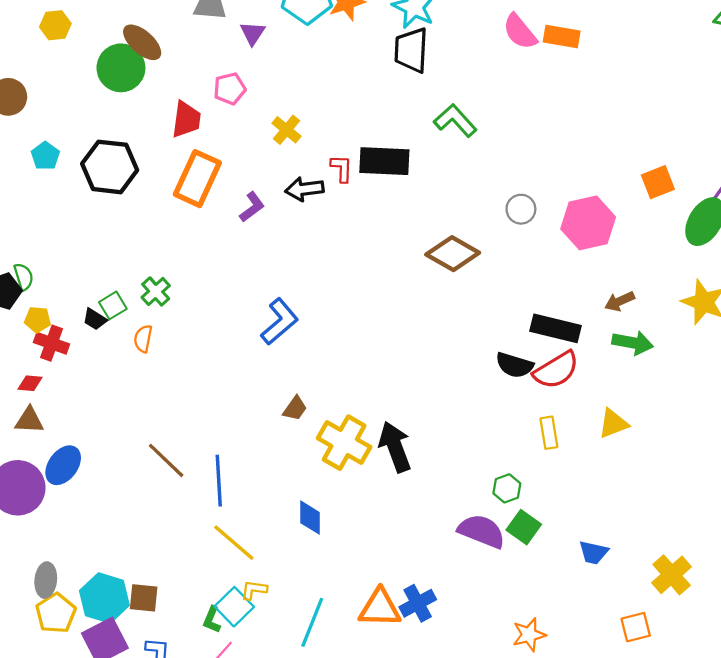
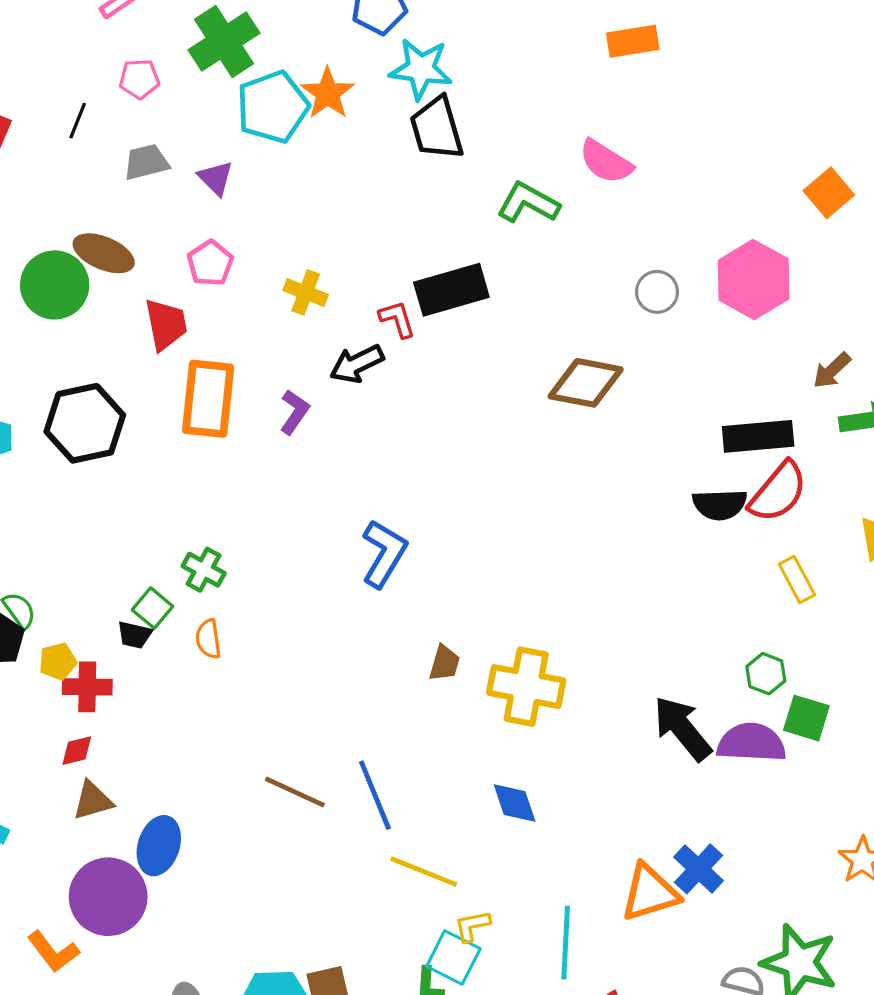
pink semicircle: (520, 32) -> (606, 162), moved
brown ellipse: (142, 42) -> (104, 253), moved
black arrow: (395, 447) -> (682, 728), moved

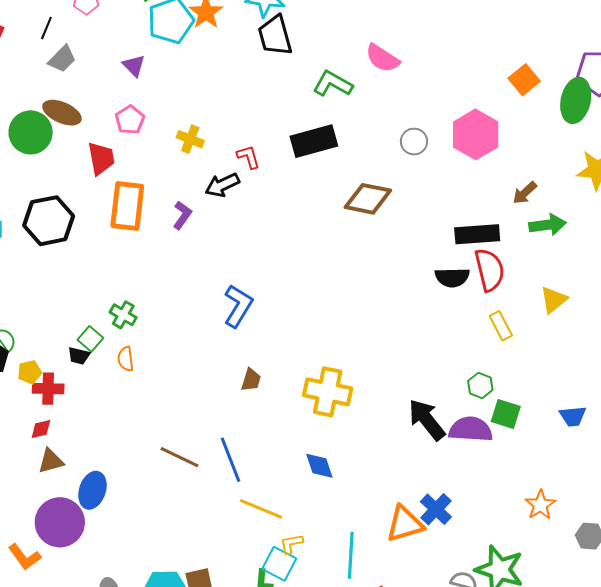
gray trapezoid: (146, 162) -> (62, 59), moved, turned 148
black rectangle: (451, 290) -> (314, 141), moved
red semicircle: (778, 492) -> (490, 270), turned -54
brown trapezoid: (444, 663) -> (251, 380), moved

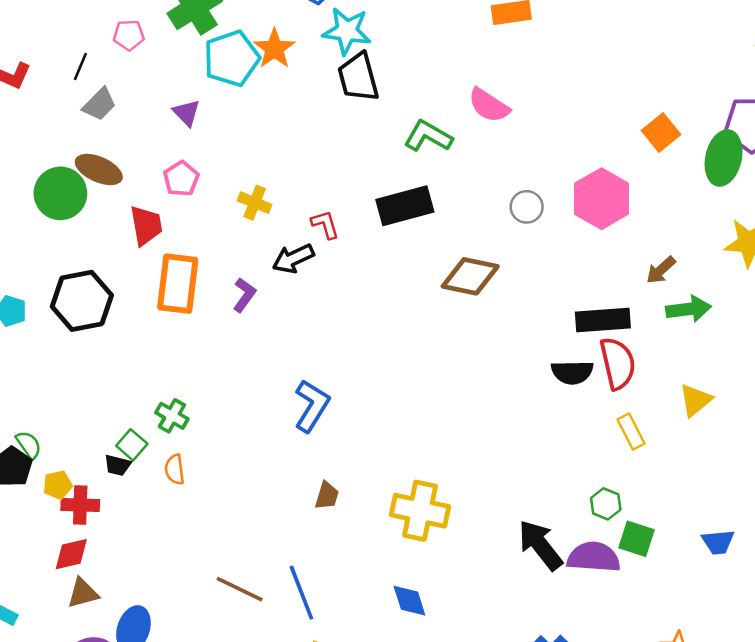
red diamond: (41, 429) -> (71, 554), size x1.4

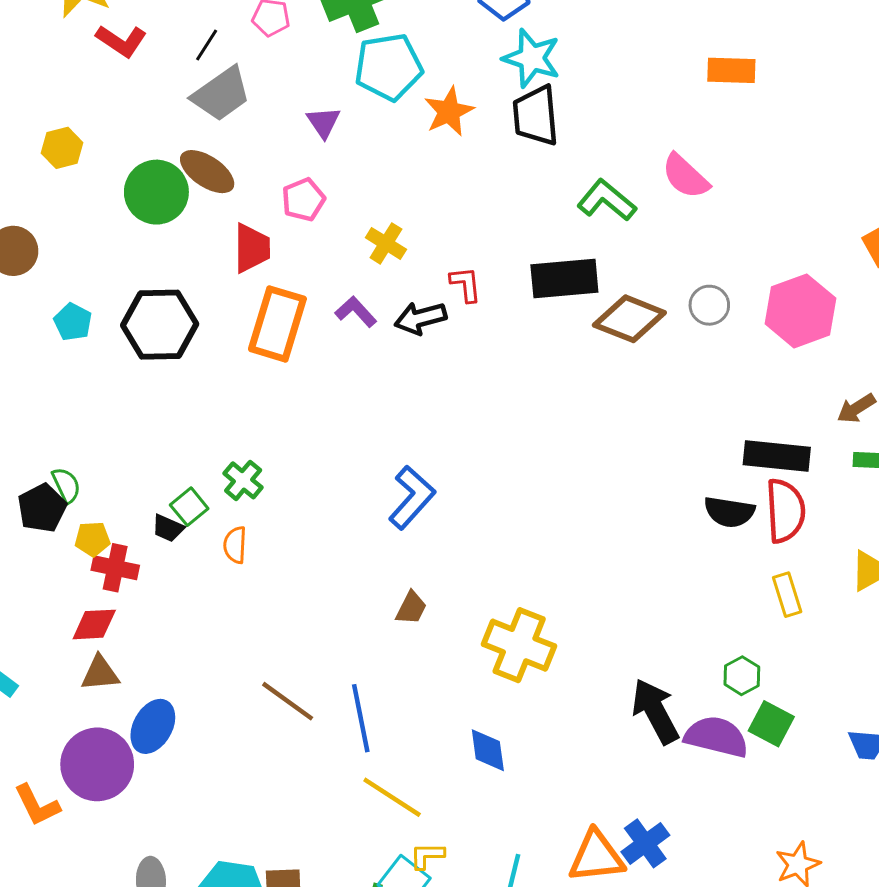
orange star: (274, 49) -> (449, 111), moved
gray trapezoid: (99, 104) -> (221, 94), size x1.4
brown diamond: (470, 276) -> (629, 319), moved
purple L-shape: (244, 295) -> (356, 312), moved, turned -88

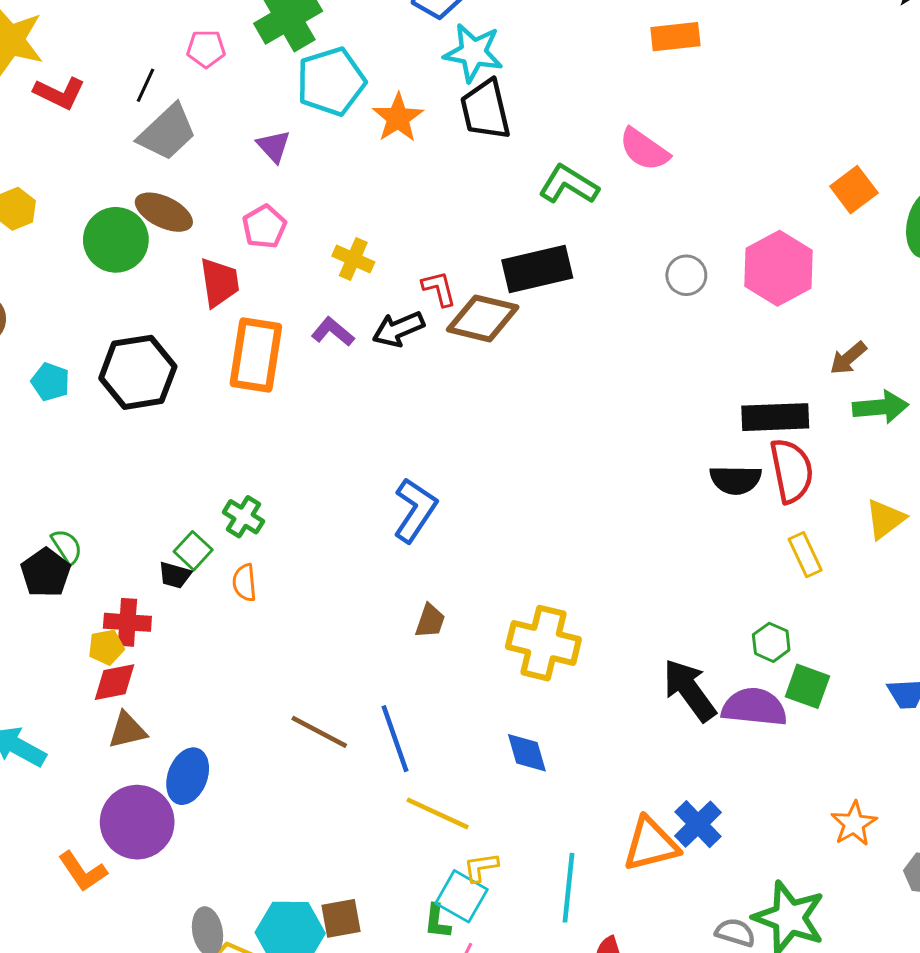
brown diamond: (629, 319) -> (483, 318), moved
yellow pentagon: (92, 539) -> (106, 647), moved

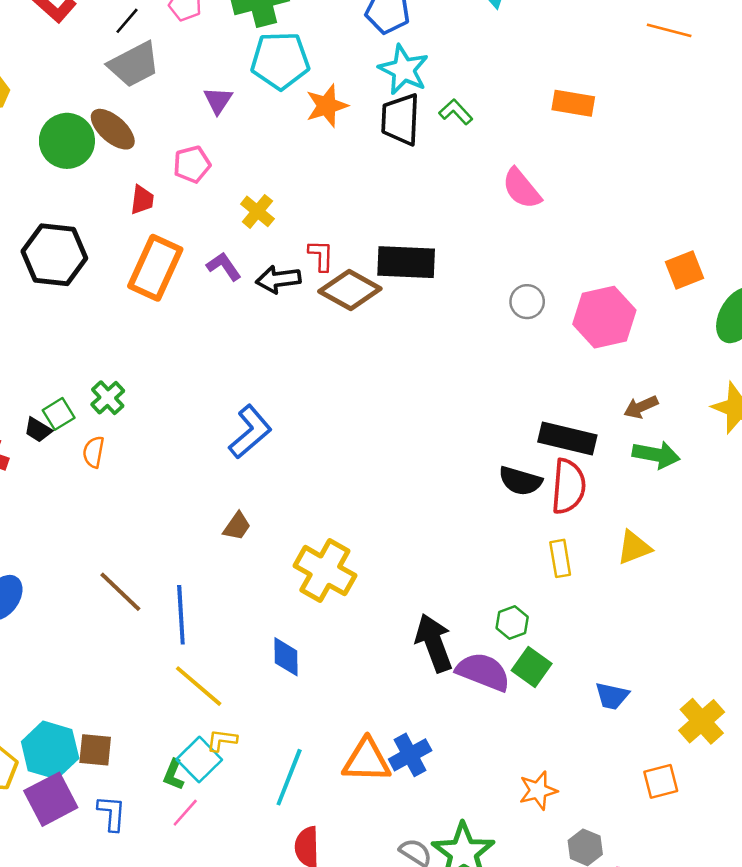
green L-shape: (569, 185) -> (456, 112), moved, size x0.7
red trapezoid: (219, 283) -> (142, 200), size x0.7

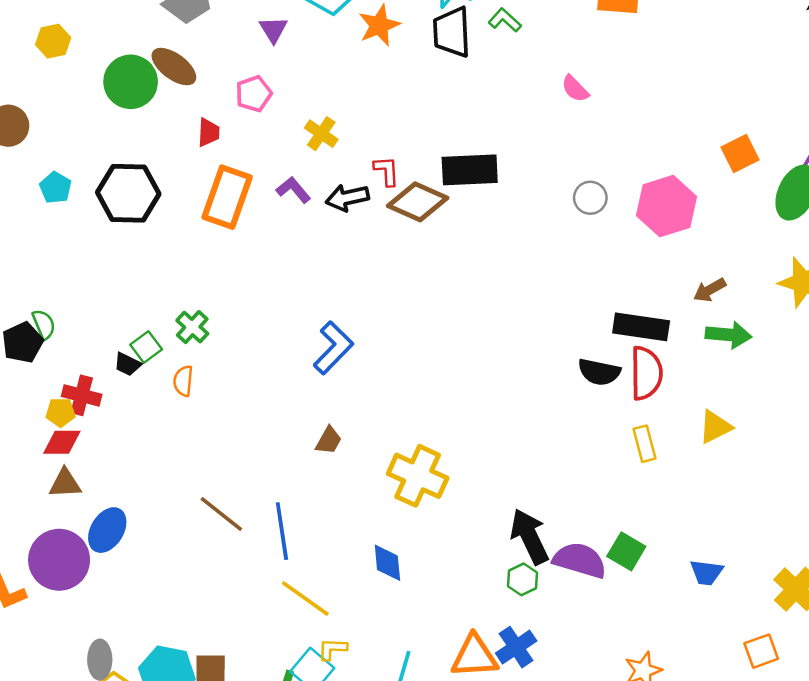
pink semicircle: (522, 189) -> (575, 89), size x0.7
green hexagon: (512, 623) -> (522, 579), moved

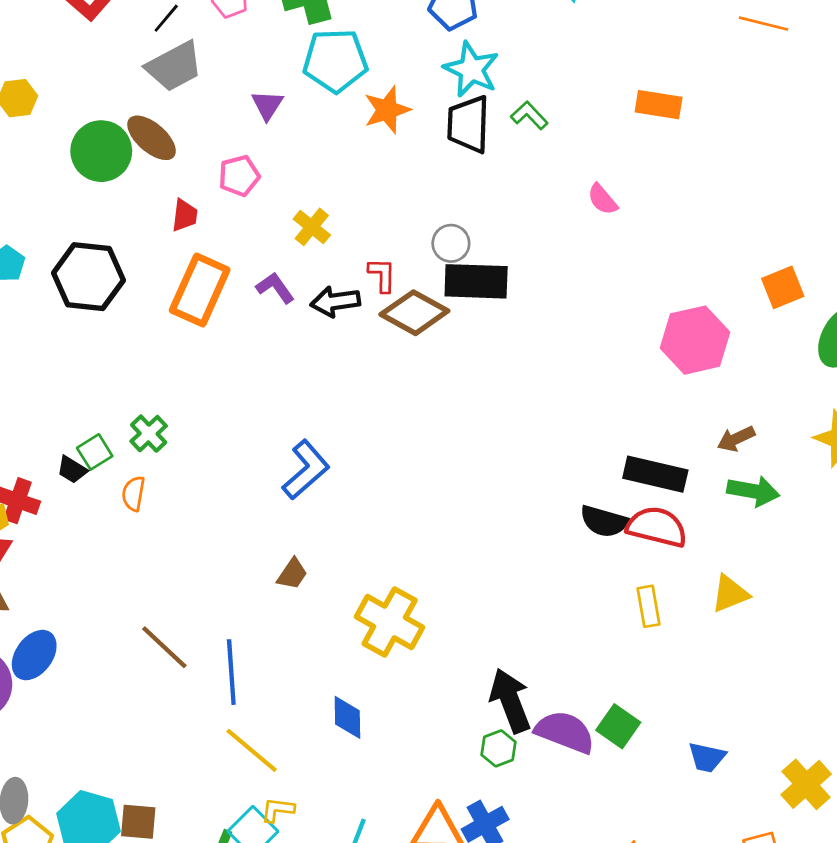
gray circle: (590, 198) -> (451, 243), moved
red semicircle: (646, 373) -> (657, 527), turned -80

